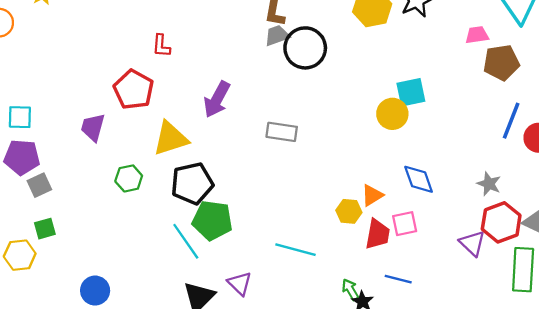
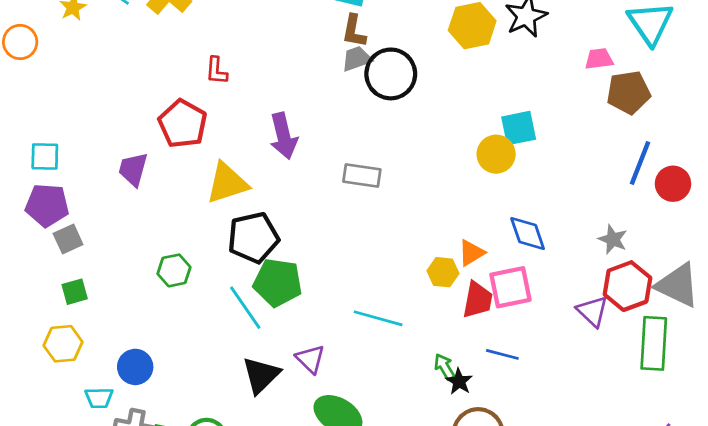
purple arrow: (217, 99) -> (284, 136), turned -42
green hexagon: (129, 178) -> (174, 270), moved
pink square: (405, 224) -> (510, 287), size x1.4
yellow hexagon: (20, 255) -> (63, 344), moved

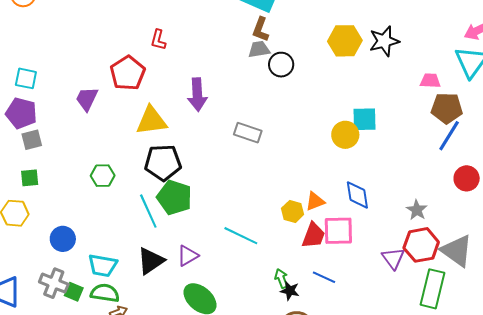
black circle: (391, 74) -> (281, 65), size x0.7
blue line: (640, 163) -> (449, 136), moved
purple triangle: (310, 359) -> (188, 256), turned 35
black star: (459, 381) -> (290, 291), turned -30
cyan trapezoid: (99, 398) -> (103, 265), moved, size x1.4

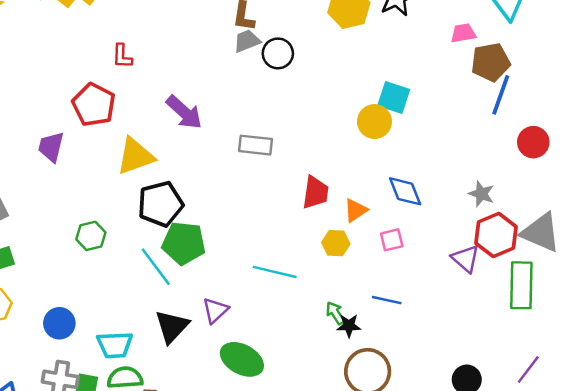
purple arrow: (197, 95) -> (184, 112), turned -32
cyan square: (365, 119) -> (394, 98), turned 32
yellow hexagon: (293, 211) -> (336, 243), moved
pink square: (338, 231) -> (392, 240), size x0.6
red trapezoid: (314, 235) -> (315, 192), moved

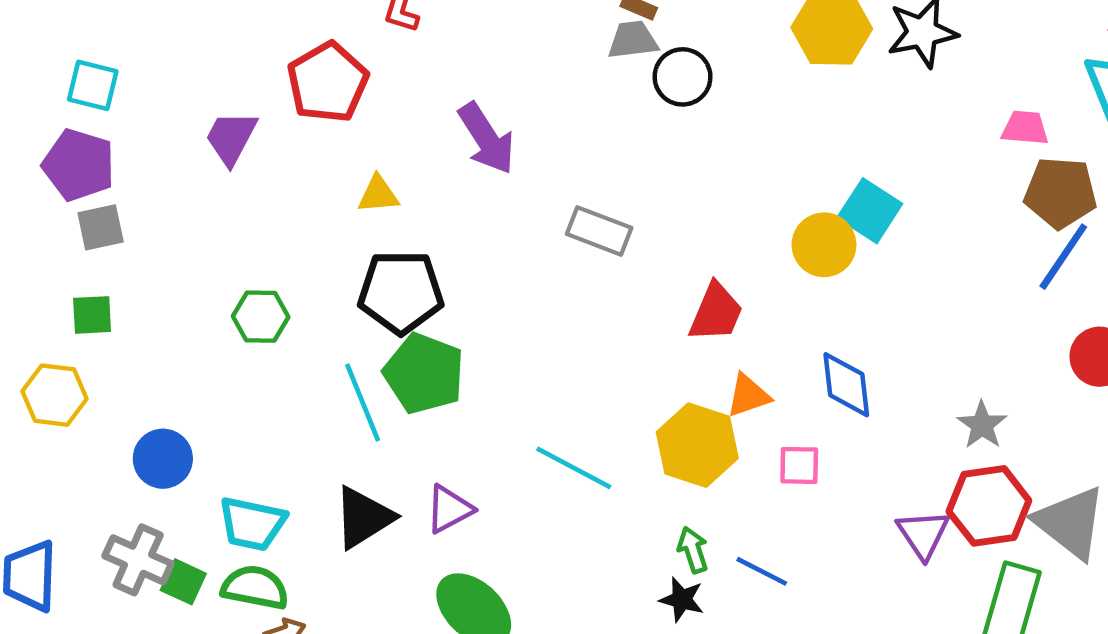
yellow triangle: (135, 156) -> (378, 194), size x0.6
red trapezoid: (315, 192) -> (716, 312), moved
yellow hexagon: (336, 243) -> (697, 445), size x1.6
green arrow: (335, 313) -> (693, 550), moved

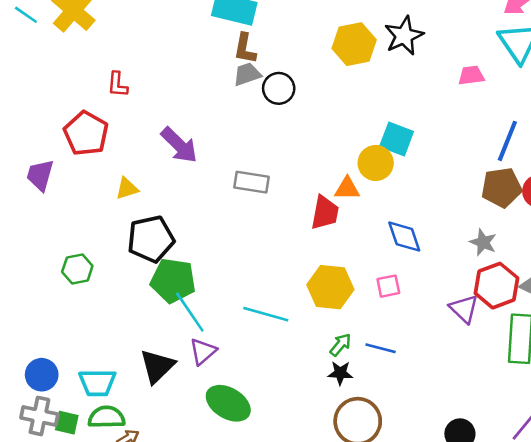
brown pentagon: (1061, 193) -> (502, 188), moved
orange triangle: (748, 395) -> (347, 189), moved, turned 32
cyan line: (363, 403) -> (190, 312), moved
blue circle: (163, 459) -> (42, 375), moved
green arrow: (693, 550) -> (340, 345), turned 70

